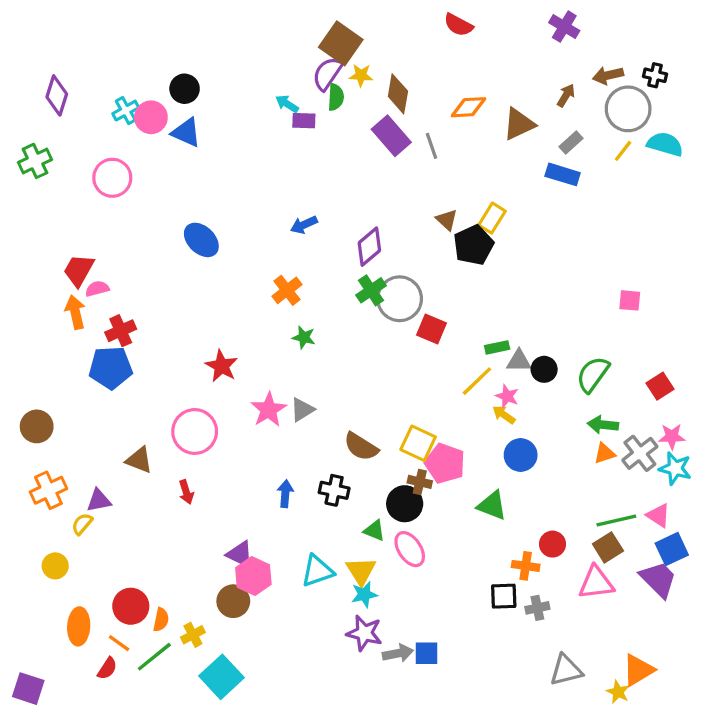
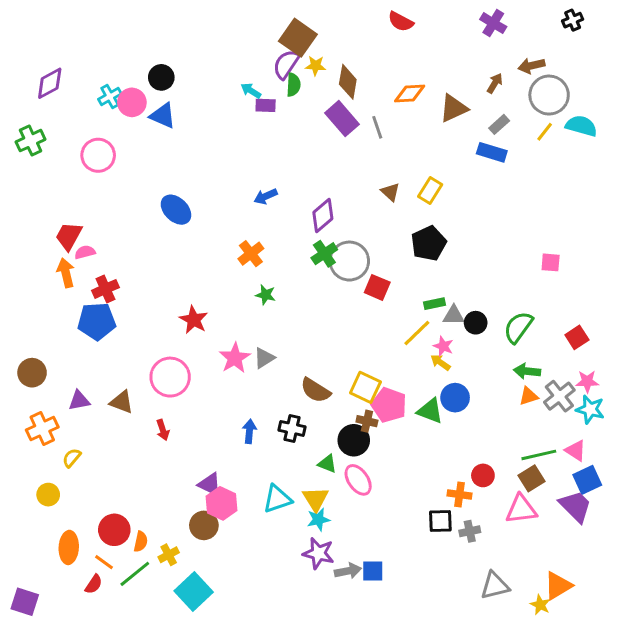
black cross: (655, 75) -> (573, 20), moved, turned -36
purple diamond: (57, 95) -> (50, 83), turned 44
black pentagon: (474, 245) -> (429, 243), moved
purple triangle: (99, 500) -> (79, 401), moved
green triangle: (492, 505) -> (430, 411), moved

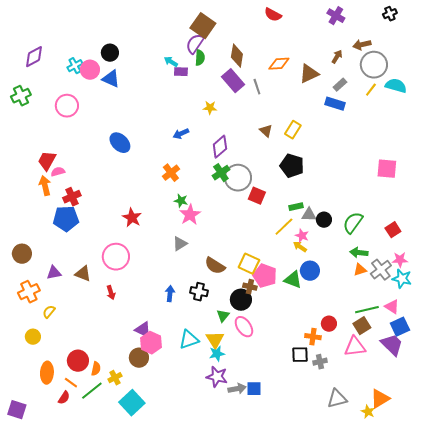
yellow star: (316, 66) -> (210, 108), moved
black pentagon: (429, 243) -> (292, 166), turned -30
pink square: (551, 262) -> (387, 169), moved, size x1.5
pink star: (235, 358) -> (190, 215), moved
green triangle: (327, 464) -> (223, 316), turned 48

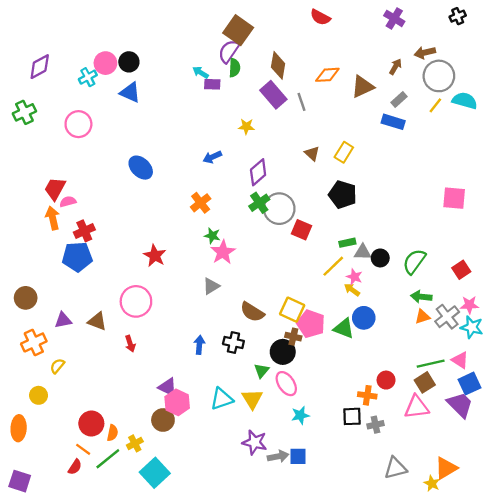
pink circle: (90, 70) -> (105, 63), moved
cyan star: (217, 354) -> (300, 415), moved
orange ellipse: (47, 373) -> (19, 428), moved

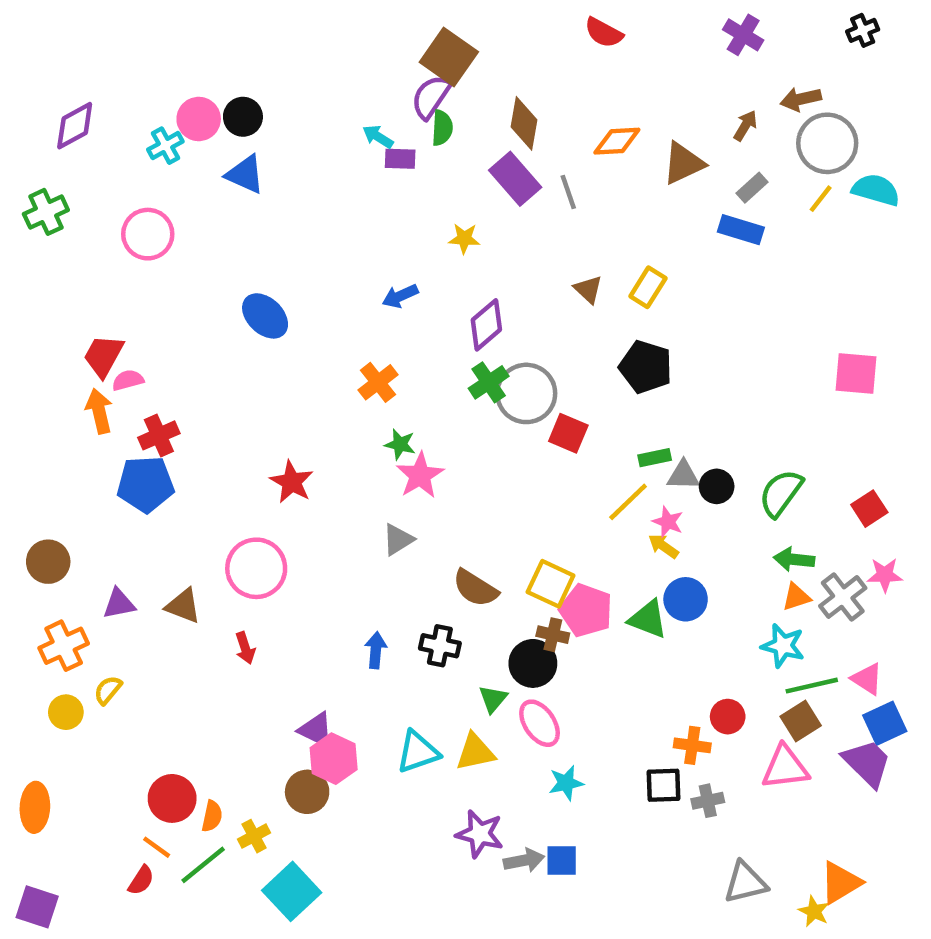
cyan star: (472, 327) -> (783, 646), moved
yellow circle: (39, 395) -> (66, 712), moved
yellow triangle: (252, 399) -> (475, 752), turned 50

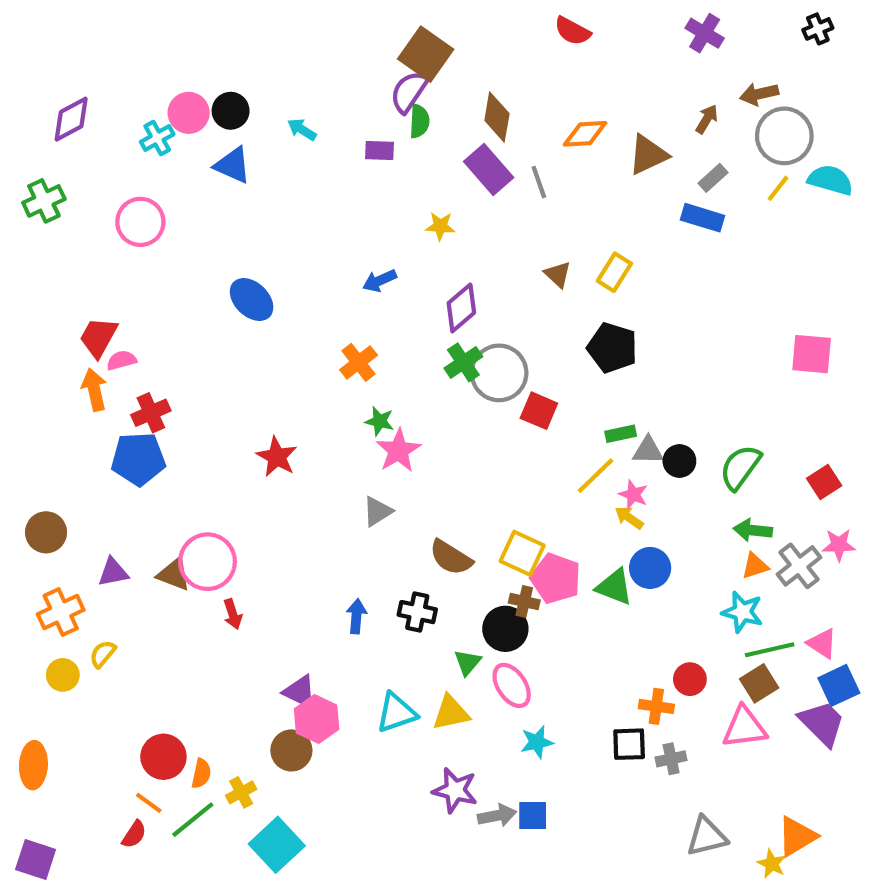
cyan arrow: (378, 137) -> (302, 130), moved
pink circle: (256, 568) -> (208, 562), moved

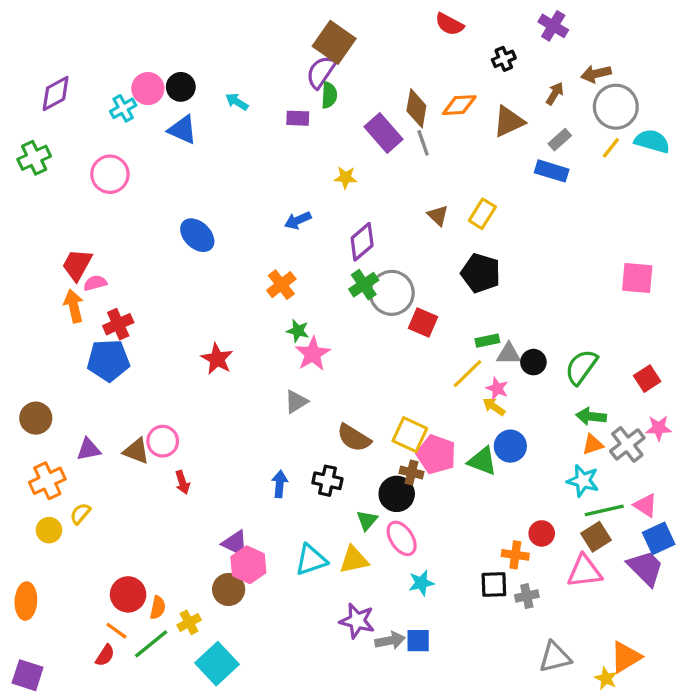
black cross: (818, 29) -> (504, 59), moved
brown diamond: (497, 117) -> (416, 108), moved
pink circle: (208, 562) -> (163, 441), size x0.7

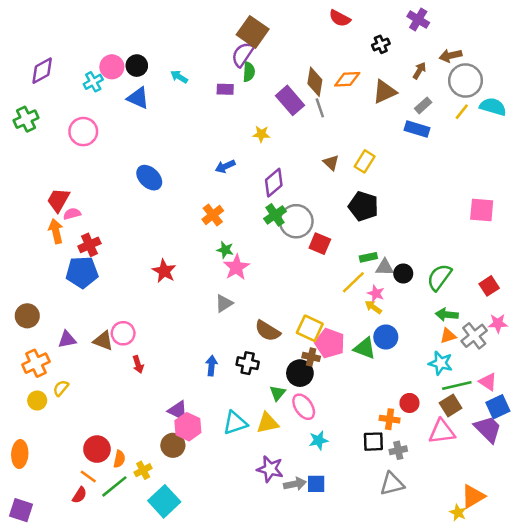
gray triangle: (555, 657) -> (392, 484), moved

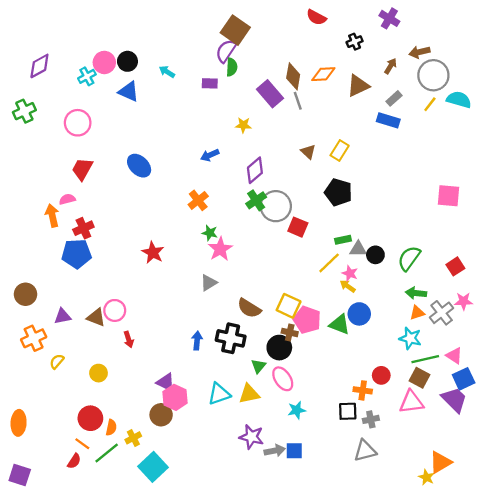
red trapezoid: (58, 200) -> (82, 169), moved
black cross: (248, 363) -> (231, 338), size x1.4
yellow circle: (37, 401) -> (99, 373), moved
brown square: (451, 405) -> (419, 378), turned -30

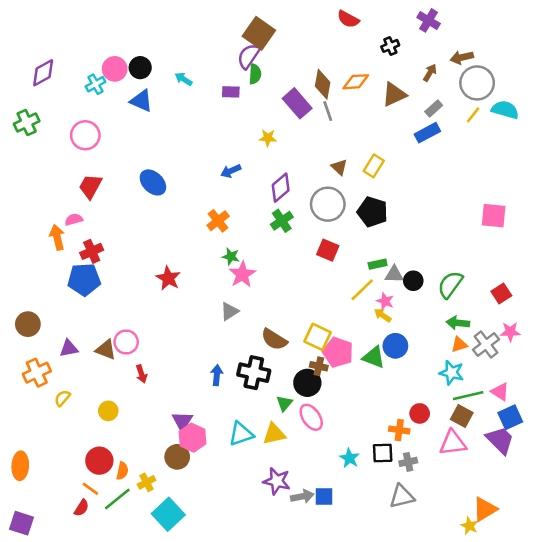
blue rectangle: (388, 120) -> (427, 133), turned -45
gray circle: (276, 206) -> (328, 204), moved
purple triangle: (166, 382) -> (182, 421), turned 36
cyan star: (297, 410) -> (349, 458), moved, turned -30

